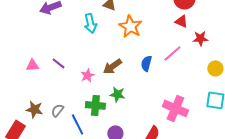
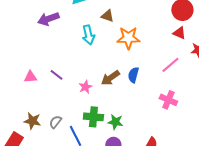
orange star: (130, 26) -> (128, 38), turned -30
blue semicircle: (146, 63) -> (133, 75), moved
green star: (117, 94) -> (115, 122), moved
pink cross: (175, 108) -> (168, 100), moved, size x0.7

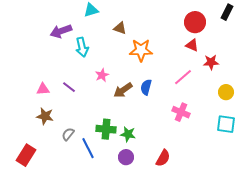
cyan arrow: (88, 35) -> (82, 47), moved
pink star: (85, 87) -> (102, 75), moved
brown star: (32, 121) -> (45, 116), moved

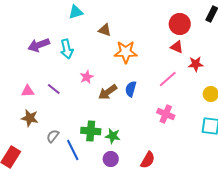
purple arrow: (61, 31) -> (39, 45), moved

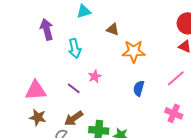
purple arrow: (39, 45) -> (47, 29), moved, turned 95
purple line: (54, 89) -> (74, 88), moved
pink triangle: (28, 91) -> (36, 90), size x1.6
brown arrow: (108, 92) -> (74, 118), moved

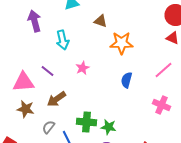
purple line: (74, 88) -> (48, 71), moved
brown arrow: (74, 118) -> (57, 99), moved

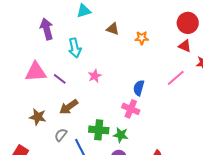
orange star: (122, 43) -> (142, 38), moved, size x0.6
pink triangle: (24, 82) -> (36, 72), moved
pink cross: (162, 105) -> (131, 109), moved

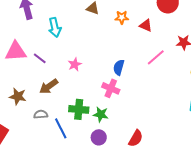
red triangle: (185, 46) -> (146, 25), moved
pink star: (95, 76) -> (75, 64), moved
gray semicircle: (61, 135) -> (41, 114), turned 48

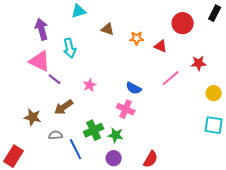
pink triangle: (16, 51) -> (40, 61), moved, turned 30
blue semicircle: (119, 67) -> (134, 88), turned -77
green cross: (79, 109) -> (94, 130), turned -30

